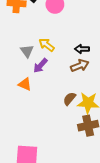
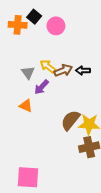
brown arrow: (80, 66) -> (63, 70), moved
brown semicircle: (69, 99) -> (70, 120), size x1.5

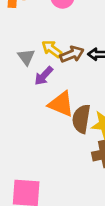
orange triangle: (26, 106) -> (61, 104), moved, size x1.5
brown semicircle: (70, 120) -> (81, 119), turned -30

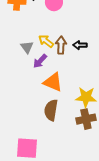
brown arrow: (72, 54) -> (61, 45), turned -66
brown semicircle: (81, 119) -> (51, 110), moved

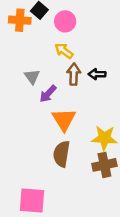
yellow arrow: (46, 41) -> (64, 51), moved
orange triangle: (53, 82) -> (64, 120), turned 35

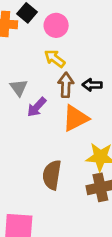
orange triangle: (64, 120) -> (75, 118), moved, turned 35

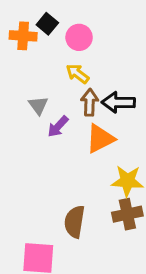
black arrow: (92, 85) -> (118, 102), size x1.5
brown semicircle: (52, 175) -> (74, 222), moved

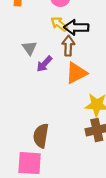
black arrow: (118, 102) -> (76, 27), moved
brown semicircle: (74, 222) -> (41, 136), moved

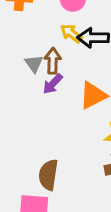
brown arrow: (68, 46) -> (53, 61), moved

